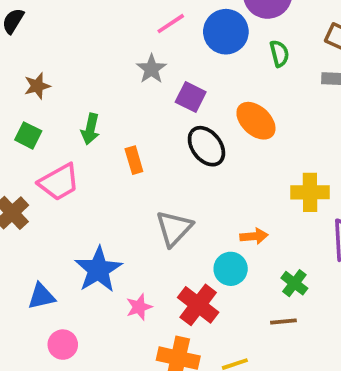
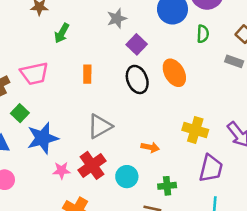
green arrow: (90, 129) -> (62, 33), moved
green square: (28, 135) -> (20, 113), moved
cyan circle: (231, 269) -> (127, 177), moved
green cross: (294, 283) -> (167, 186), turned 30
red cross: (198, 305) -> (92, 165), moved

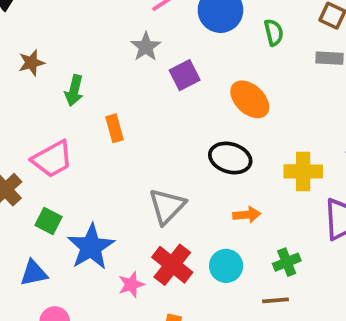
purple square: (137, 44) -> (185, 75), turned 36
orange rectangle: (87, 74) -> (114, 128), moved
black ellipse: (137, 79) -> (230, 158), moved, turned -36

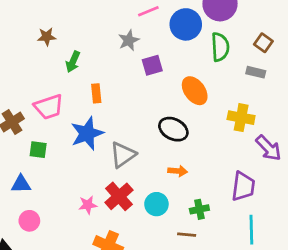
green semicircle: (274, 32) -> (220, 47), size x1.5
yellow cross: (303, 171) -> (241, 118), moved
green square: (49, 221) -> (38, 150), turned -30
blue star: (91, 247) -> (87, 133), moved

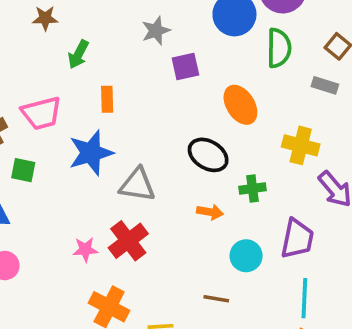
gray triangle: (123, 155) -> (137, 185), turned 40
cyan circle: (156, 204) -> (246, 256), moved
green cross: (199, 209) -> (253, 189), moved

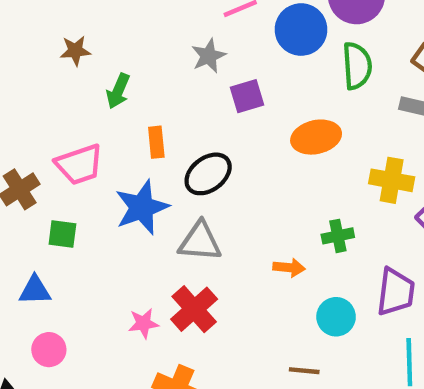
orange ellipse: (240, 105) -> (316, 137), turned -66
black ellipse: (208, 155) -> (208, 174), moved, turned -63

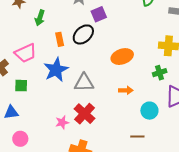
orange ellipse: (316, 137) -> (122, 57), moved
black ellipse: (208, 174) -> (83, 34), moved
green cross: (338, 236) -> (160, 73), moved

